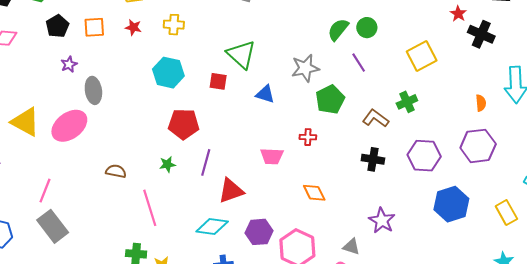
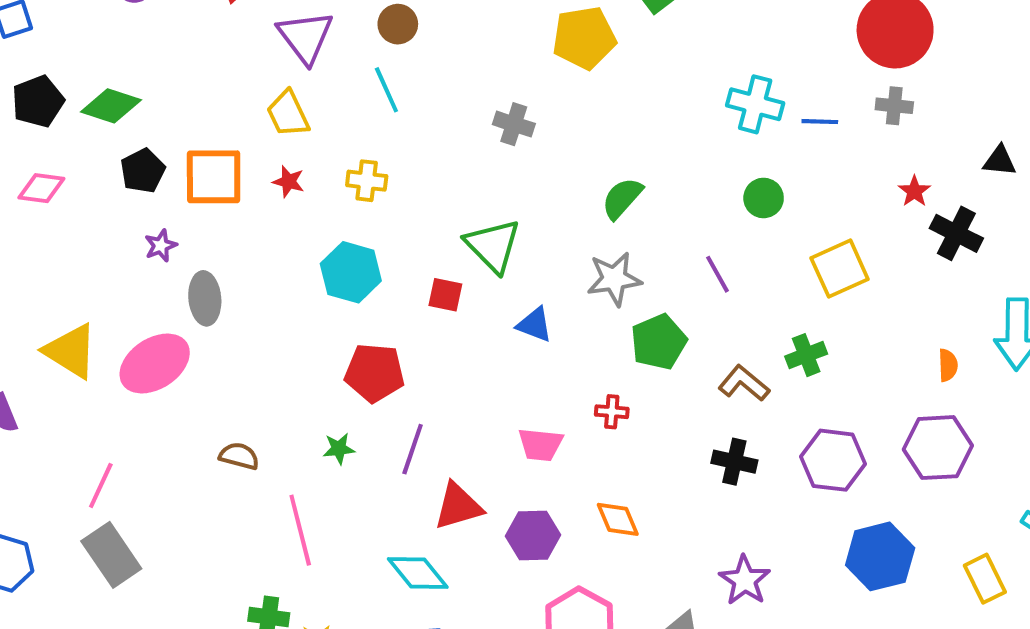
orange square: (94, 27) -> (214, 177), size x1.5
green circle: (367, 28) -> (764, 198), moved
green semicircle: (338, 30) -> (622, 198), moved
cyan diamond: (212, 227) -> (418, 573), turned 40
purple hexagon: (259, 232) -> (533, 535), moved

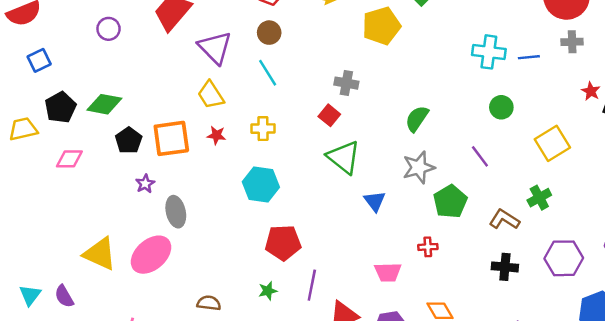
red square: (445, 295) -> (329, 115), moved, turned 35
blue triangle: (535, 325) -> (375, 201), turned 40

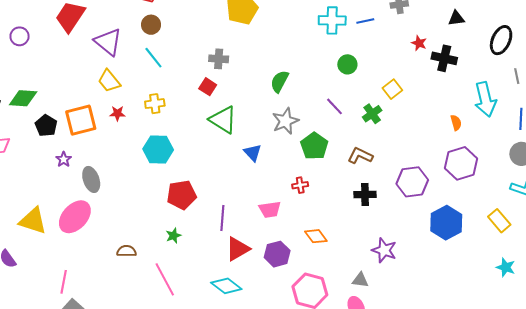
yellow square: (552, 143) -> (392, 89), size x0.7
green cross: (539, 198) -> (372, 114), moved
purple line: (312, 285) -> (222, 218), moved

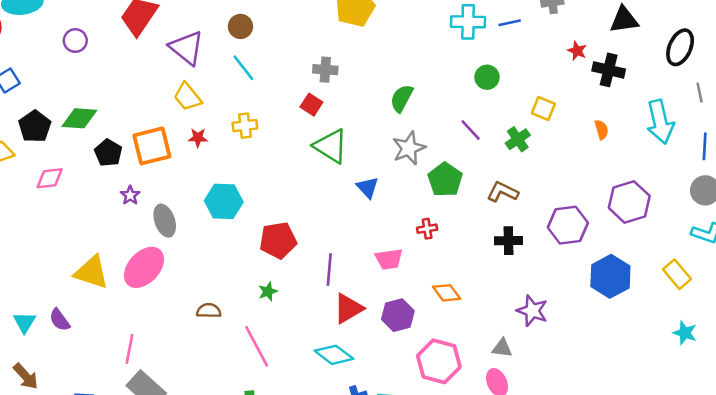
black triangle: (456, 18) -> (624, 20), size x1.4
yellow square: (392, 89) -> (543, 109), turned -30
orange semicircle: (456, 123) -> (601, 130), moved
cyan hexagon: (158, 149) -> (224, 201), moved

